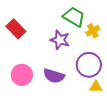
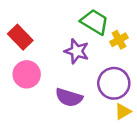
pink circle: (22, 75) -> (27, 74), moved
yellow triangle: (96, 87) -> (123, 111), turned -32

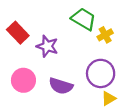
purple star: (77, 51) -> (47, 46), moved
pink circle: (27, 74) -> (23, 80), moved

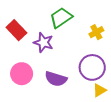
green trapezoid: (84, 19) -> (61, 18), moved, turned -65

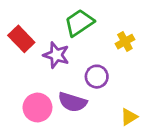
purple circle: (92, 67) -> (97, 77), moved, size x0.7
pink circle: (22, 74) -> (37, 107), moved

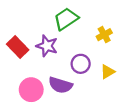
red rectangle: (21, 39) -> (18, 47), moved
yellow triangle: (129, 117) -> (108, 72), moved

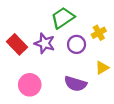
purple circle: (81, 64) -> (77, 44), moved
purple semicircle: (60, 85) -> (75, 84), moved

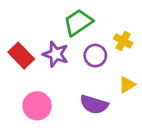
yellow cross: (99, 33) -> (123, 41), turned -32

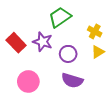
purple circle: (95, 56) -> (68, 54), moved
yellow triangle: (127, 85) -> (98, 52), moved

